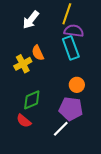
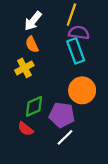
orange semicircle: (38, 53) -> (32, 44), moved
orange circle: (77, 85) -> (82, 90), size x1.6
purple pentagon: (71, 109) -> (62, 115), moved

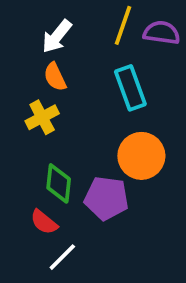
purple semicircle: (79, 33) -> (162, 33), moved
green diamond: (34, 106) -> (59, 183), turned -60
white line: (65, 137) -> (62, 257), moved

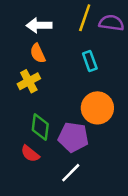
white arrow: (57, 36) -> (39, 25), turned 50
cyan rectangle: (130, 88) -> (90, 61), size x0.7
white line: (62, 257) -> (71, 173), moved

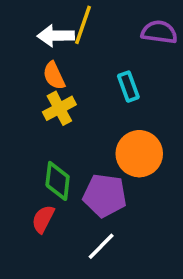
yellow line: (85, 18) -> (83, 25), moved
yellow cross: (29, 81) -> (59, 108), moved
red semicircle: (30, 154) -> (43, 219), turned 78

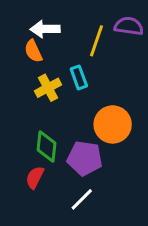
yellow line: (83, 25) -> (96, 41), moved
orange semicircle: (54, 76) -> (33, 51), moved
cyan rectangle: (128, 87) -> (79, 77), moved

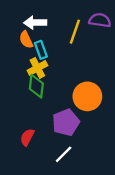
cyan rectangle: (79, 77) -> (41, 50), moved
green diamond: (47, 147) -> (36, 86), moved
purple pentagon: (85, 158) -> (66, 122), turned -30

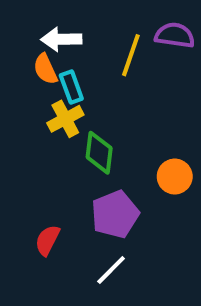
green diamond: (36, 86) -> (99, 153), moved
orange circle: (87, 96) -> (175, 177), moved, size x0.7

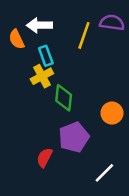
orange semicircle: (45, 69) -> (17, 39), moved
red semicircle: (47, 240) -> (45, 158), moved
white line: (111, 270) -> (104, 173), moved

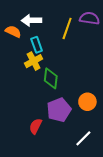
orange semicircle: (17, 39) -> (13, 32), turned 140
orange circle: (112, 113) -> (87, 102), moved

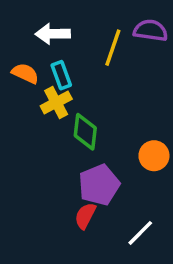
orange semicircle: (13, 32) -> (25, 73), moved
orange circle: (87, 102) -> (154, 156), moved
red semicircle: (36, 126) -> (85, 216), moved

